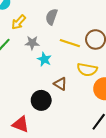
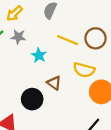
gray star: (32, 43) -> (18, 37), moved

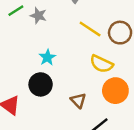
cyan star: (39, 55) -> (47, 57), moved
brown triangle: (54, 83) -> (78, 100), moved

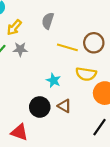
cyan star: (47, 57) -> (53, 80), moved
brown triangle: (78, 100) -> (64, 106), moved

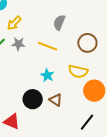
gray semicircle: (48, 21) -> (59, 22), moved
yellow line: (67, 47) -> (48, 46), moved

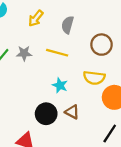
yellow arrow: (14, 23) -> (36, 18), moved

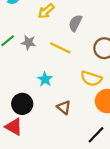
cyan star: (60, 85) -> (45, 79), moved
black circle: (46, 114) -> (22, 104), moved

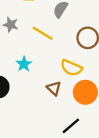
brown triangle: (64, 107) -> (54, 88), moved

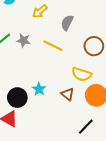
cyan star: (24, 64) -> (39, 89), moved

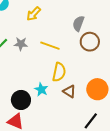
gray semicircle: (67, 23) -> (78, 23), moved
yellow semicircle: (82, 74) -> (59, 72), moved, turned -90

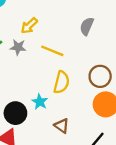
yellow arrow: (34, 14) -> (29, 26), moved
brown circle: (90, 42) -> (100, 76), moved
brown triangle: (69, 91) -> (62, 126), moved

